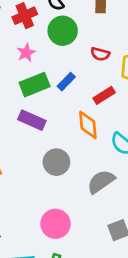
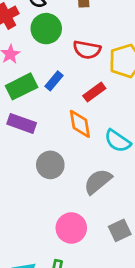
red semicircle: (100, 54) -> (87, 50), size x1.4
pink circle: (56, 224) -> (71, 228), moved

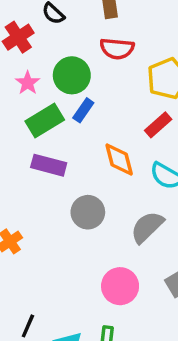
green circle: (46, 29) -> (72, 75), moved
red semicircle: (87, 50) -> (117, 49), moved
red rectangle: (94, 92) -> (158, 125), moved

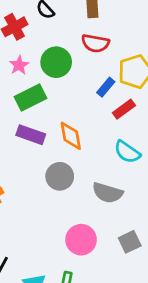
blue rectangle: (83, 110) -> (106, 87), moved
orange diamond: (119, 159) -> (71, 136), moved
gray semicircle: (147, 227) -> (108, 193), turned -124

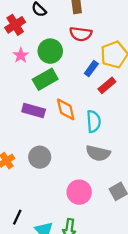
green rectangle: (31, 98) -> (45, 79), moved
cyan semicircle: (127, 152) -> (94, 121), moved, turned -125
gray circle: (60, 176) -> (40, 157), moved

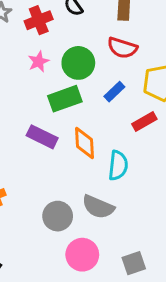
blue rectangle: (91, 69) -> (114, 92), moved
gray semicircle: (98, 153) -> (98, 207), moved
gray circle: (40, 157) -> (58, 216), moved

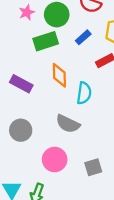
purple rectangle: (42, 137) -> (21, 84), moved
gray circle: (58, 216) -> (21, 130), moved

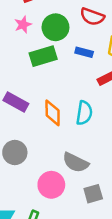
blue rectangle: (83, 37) -> (84, 52), turned 56
orange diamond: (59, 75) -> (53, 113), moved
gray semicircle: (68, 124) -> (76, 162), moved

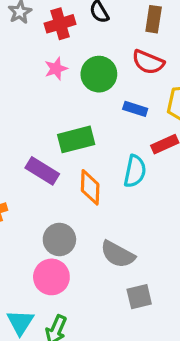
green rectangle: (43, 56) -> (76, 139), moved
cyan semicircle: (84, 113) -> (135, 171), moved
gray circle: (15, 152) -> (59, 239), moved
pink circle: (51, 185) -> (51, 277), moved

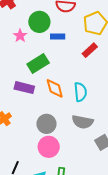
pink star: (56, 69) -> (20, 36), moved
blue rectangle: (135, 109) -> (58, 37), moved
cyan semicircle: (135, 171) -> (80, 92), moved

